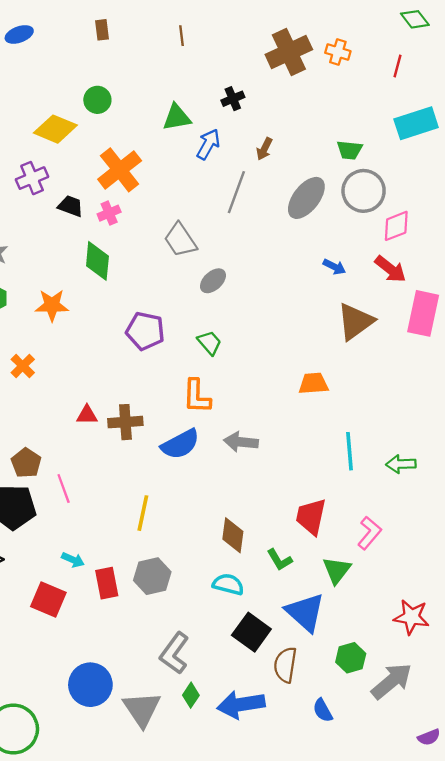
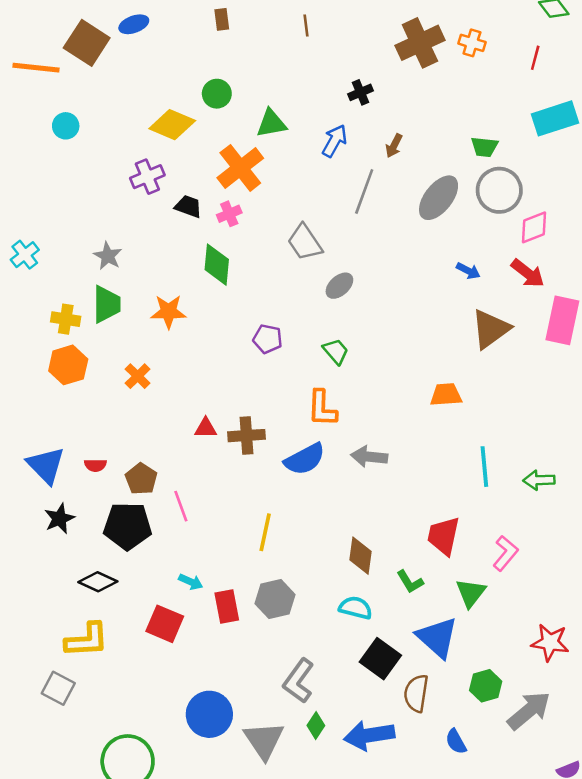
green triangle: (177, 117) -> (271, 123), moved
purple pentagon: (145, 331) -> (268, 339), size x0.7

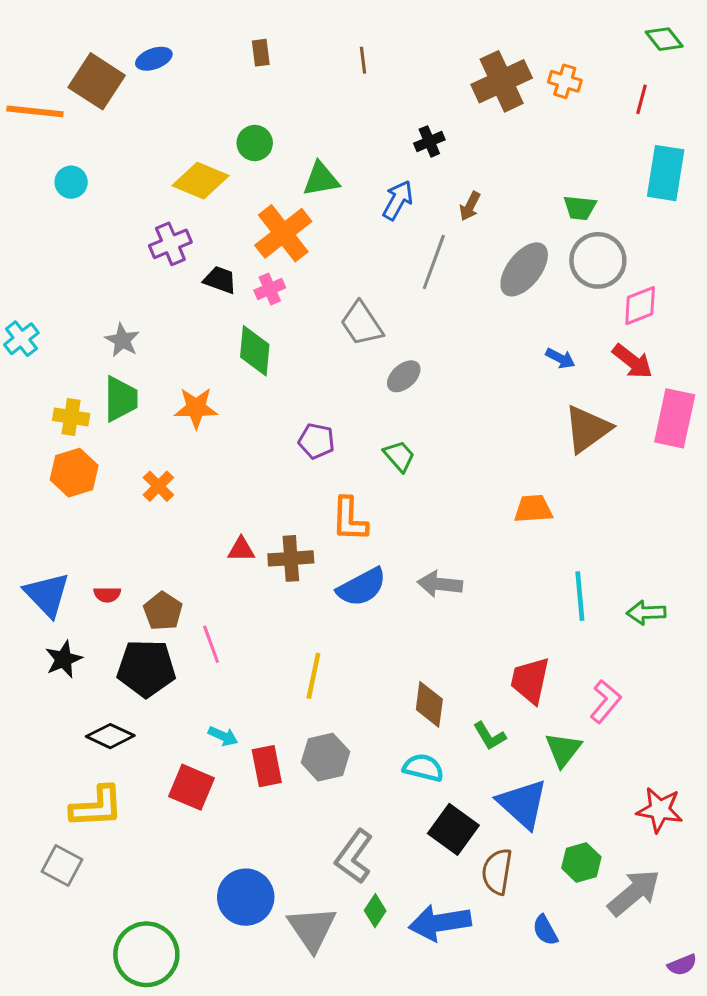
cyan rectangle: (555, 118) -> (666, 173), turned -63
orange L-shape: (322, 408) -> (350, 519), moved

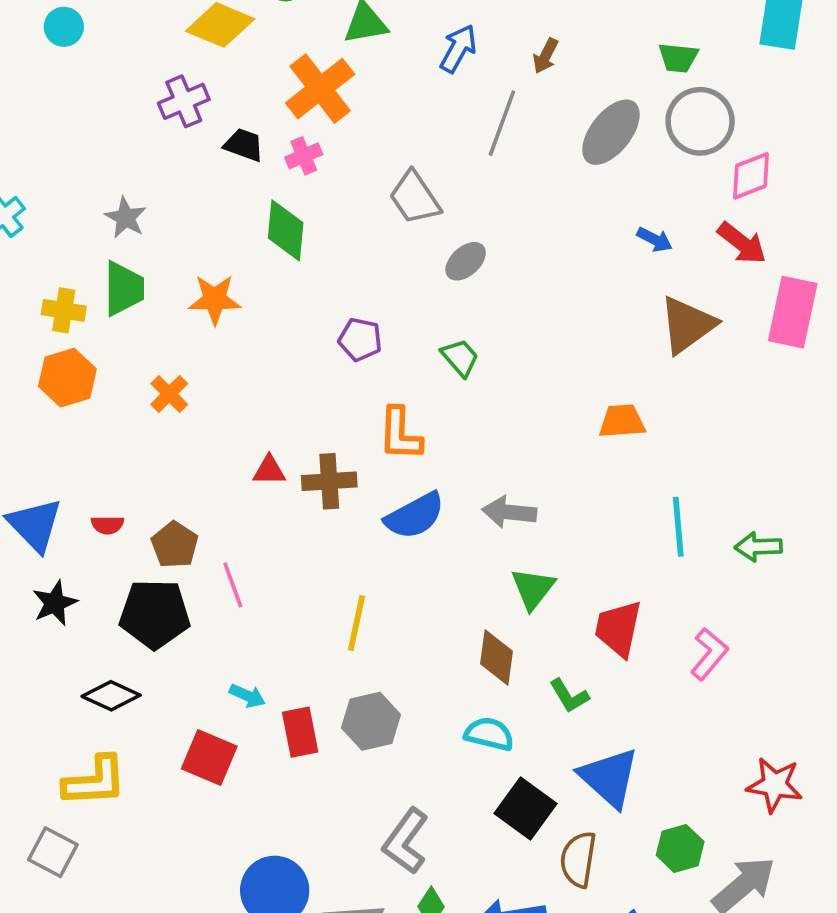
green triangle: (563, 750) -> (533, 588), moved

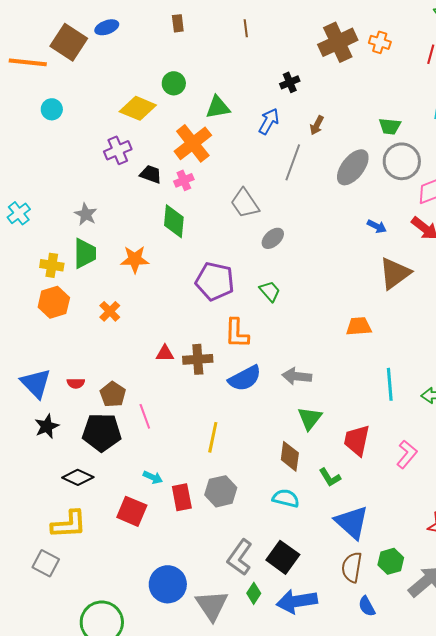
purple pentagon: (360, 339) -> (215, 281), size x1.6
black square: (526, 808) -> (283, 557), moved
brown semicircle: (578, 859) -> (352, 567), moved

